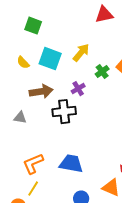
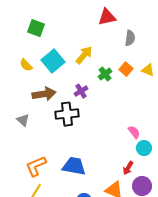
cyan square: (50, 59) -> (53, 61), turned 30
gray triangle: (20, 118) -> (23, 120), turned 32

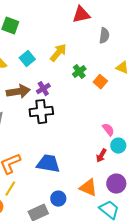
cyan square: (53, 61) -> (27, 59), size x0.7
orange square: (126, 69) -> (100, 82), moved
purple cross: (81, 91) -> (43, 89), moved
red arrow: (128, 168) -> (101, 156), moved

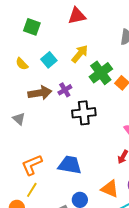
red triangle: (81, 15) -> (77, 16), moved
green cross: (79, 72) -> (101, 73), size x1.6
black cross: (41, 112) -> (84, 113), moved

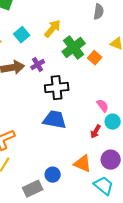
blue trapezoid: (70, 165) -> (55, 120), moved

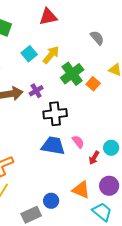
gray semicircle: (99, 12) -> (97, 38), turned -49
cyan square: (22, 35) -> (29, 54), moved
pink semicircle: (103, 106) -> (78, 142), moved

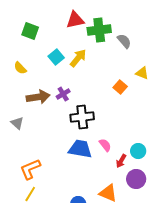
green cross: (72, 74) -> (99, 30), moved, turned 30
purple circle: (109, 186) -> (136, 179), moved

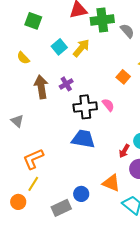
brown arrow: (38, 97) -> (41, 87), turned -90
gray triangle: (17, 123) -> (17, 121), moved
pink semicircle: (105, 145) -> (108, 105), moved

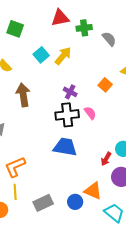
green cross: (102, 20) -> (84, 28), size x0.7
purple cross: (66, 84) -> (70, 92), moved, turned -32
yellow line: (33, 184) -> (15, 192), turned -35
blue circle: (81, 194) -> (75, 202), moved
gray rectangle: (61, 208) -> (43, 203), moved

